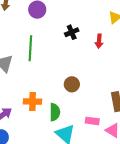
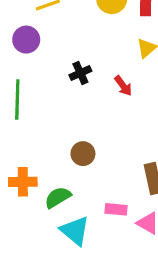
red arrow: (99, 41) -> (123, 86), turned -40
green semicircle: (55, 112) -> (58, 197), turned -120

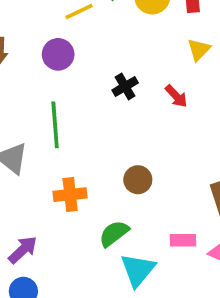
orange cross: (23, 182) -> (70, 195), moved
cyan triangle: (75, 231) -> (138, 270), turned 36

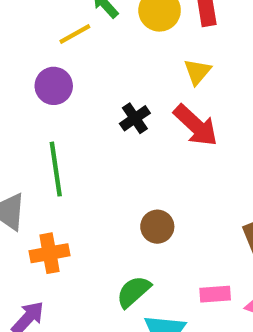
yellow triangle: (199, 50) -> (197, 72), moved
red arrow: (176, 96) -> (196, 125), size x1.6
orange cross: (70, 195) -> (49, 253), moved

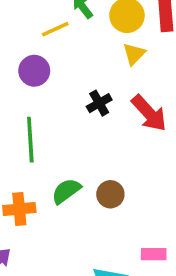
yellow triangle: (197, 72) -> (134, 54), moved
green semicircle: (134, 292) -> (66, 191), moved

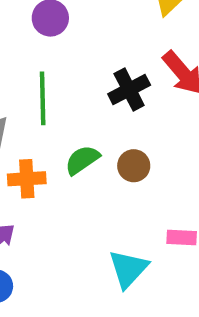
black cross: (99, 103) -> (129, 90), moved, size x1.4

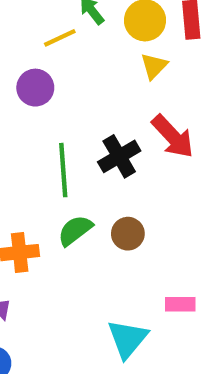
green line: (43, 98) -> (63, 170), moved

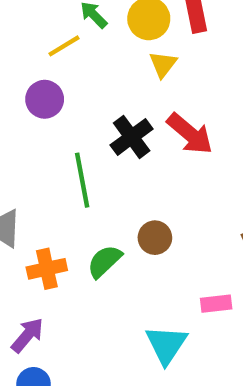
black cross: (119, 156) -> (132, 137), moved
green semicircle: (75, 230) -> (104, 261), moved

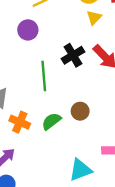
orange cross: (47, 269) -> (20, 122), turned 30
cyan triangle: (166, 345) -> (80, 170), turned 30

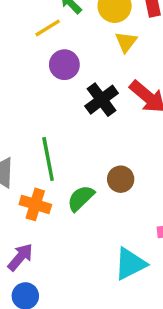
purple circle: (28, 30) -> (64, 65), moved
green line: (44, 76) -> (48, 159), moved

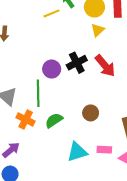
purple circle: (64, 65) -> (52, 69), moved
brown circle: (121, 179) -> (91, 113), moved
cyan triangle: (130, 264) -> (77, 152), moved

